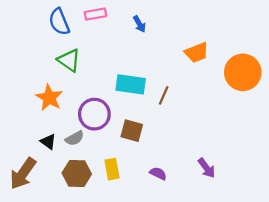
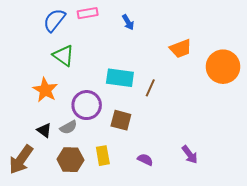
blue semicircle: (59, 22) -> (54, 20), turned 60

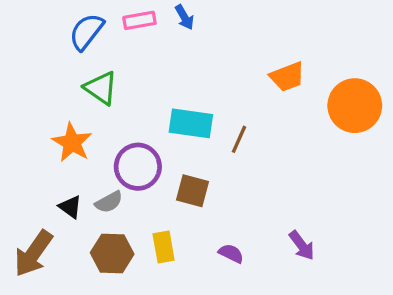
blue arrow: (128, 22) -> (184, 17), moved

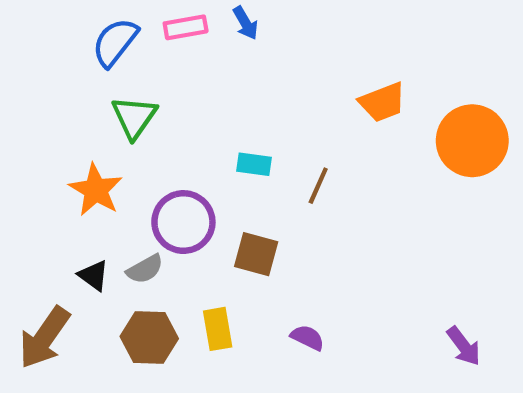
green triangle: (101, 88) -> (134, 117), turned 30
cyan rectangle: (191, 123) -> (254, 164), size x0.6
purple arrow: (302, 245) -> (464, 346), moved

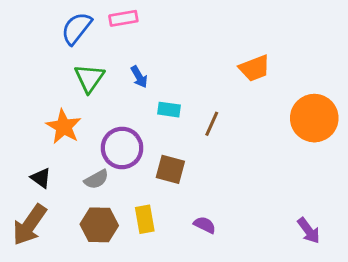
blue arrow: (245, 23) -> (139, 77), moved
orange circle: (472, 141) -> (314, 118), moved
black triangle: (94, 276) -> (41, 178), moved

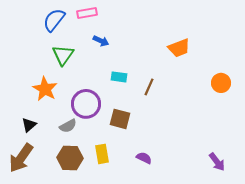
blue arrow: (139, 77) -> (101, 41), moved, turned -35
orange circle: (314, 118) -> (221, 83), size x0.6
black triangle: (41, 178) -> (29, 125), turned 42

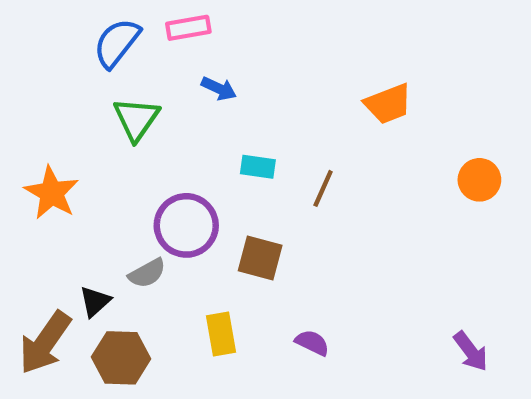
orange star: (45, 89) -> (52, 193), moved
black triangle: (29, 125) -> (95, 301), moved
brown hexagon: (70, 158) -> (121, 358), moved

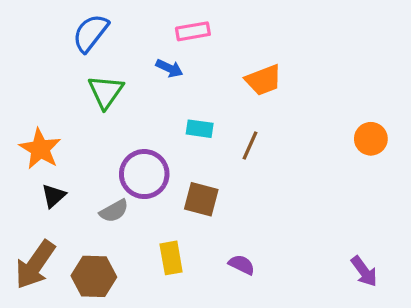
pink rectangle: (188, 28) -> (193, 31), moved
orange trapezoid: (388, 104) -> (263, 80), moved
black triangle: (95, 301) -> (54, 196), moved

